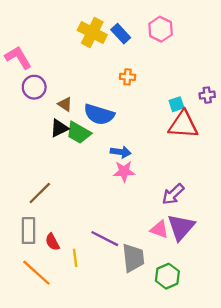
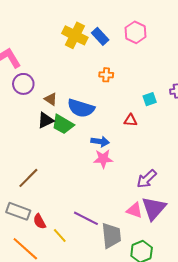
red triangle: (183, 125) -> (130, 120), moved, size x0.5
gray rectangle: (28, 231) -> (18, 211), turned -70
yellow line: (75, 258) -> (60, 236), turned -35

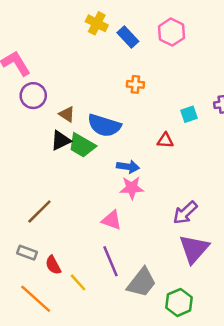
yellow cross: (75, 35) -> (97, 23), moved, size x0.7
pink triangle: (134, 210) -> (112, 220), moved
gray rectangle: (18, 211) -> (27, 253), size x0.7
purple line: (86, 218) -> (110, 261), turned 40
gray trapezoid: (111, 236) -> (142, 282), turned 44

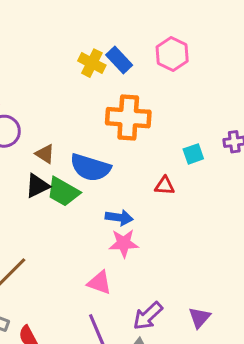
yellow cross: (97, 23) -> (92, 63), moved
orange cross: (135, 84) -> (128, 118), size x2.0
purple arrow: (185, 213) -> (148, 316), moved
purple triangle: (194, 249) -> (199, 317), size x0.6

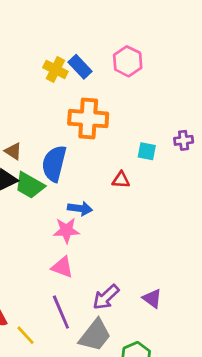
cyan square: (193, 154) -> (147, 151), turned 30
blue semicircle: (90, 168) -> (54, 164), turned 87
pink star: (124, 243) -> (66, 230), moved
purple triangle: (199, 317) -> (152, 298), turned -35

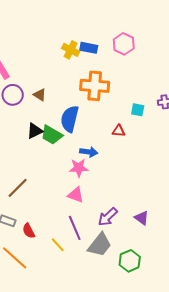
blue rectangle: (80, 67) -> (89, 48), turned -36
brown triangle: (13, 151) -> (40, 95), moved
yellow line: (25, 335) -> (58, 245), moved

